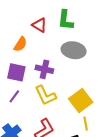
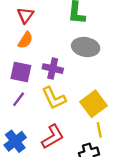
red triangle: (39, 25) -> (25, 15), moved, turned 35

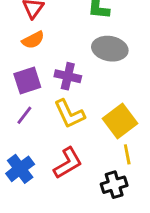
orange semicircle: (25, 40) -> (33, 40), turned 30
purple square: (21, 72) -> (27, 80), turned -30

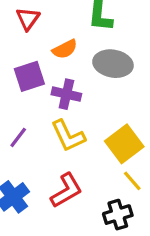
orange semicircle: (33, 40) -> (65, 49), moved
purple square: (27, 80) -> (29, 76), moved
yellow line: (127, 154) -> (132, 181), turned -30

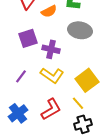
orange semicircle: (65, 49) -> (49, 11), moved
yellow L-shape: (68, 136) -> (52, 75), turned -30
yellow line: (132, 181) -> (78, 103), moved

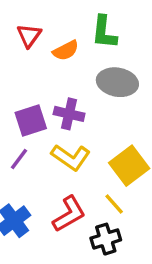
purple square: (28, 38) -> (31, 121), moved
black cross: (83, 124) -> (106, 239), moved

